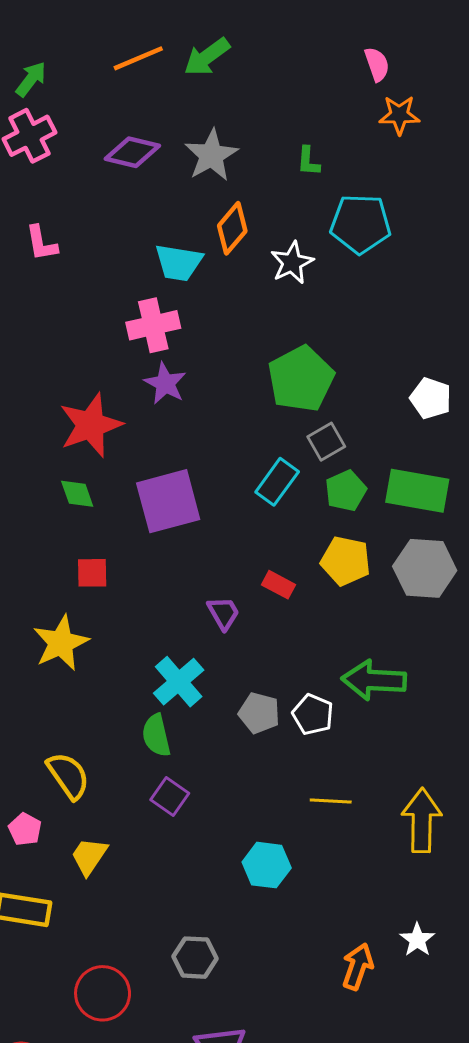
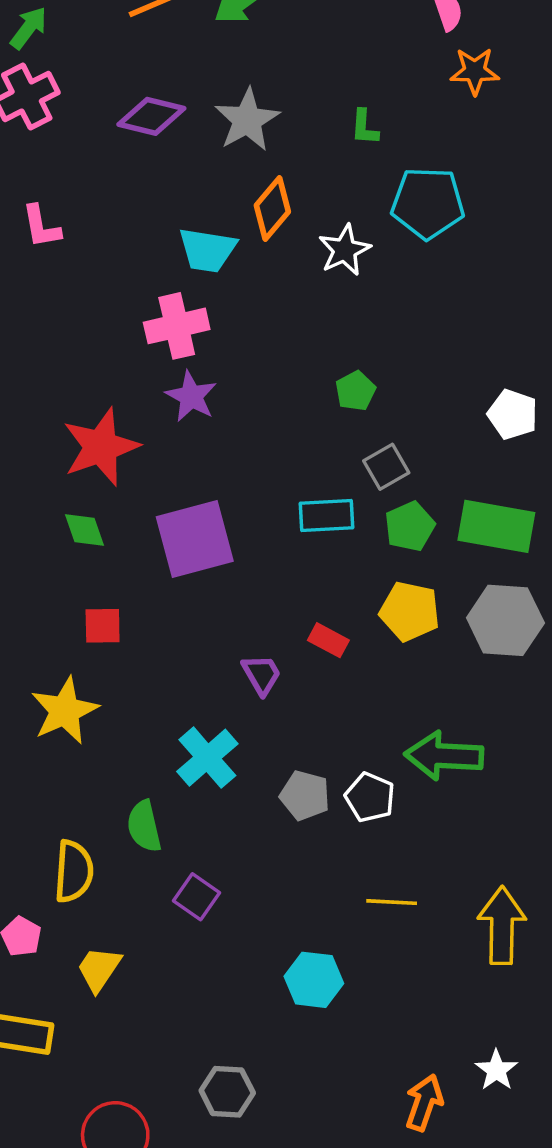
green pentagon: (301, 379) -> (355, 391), size x0.5
cyan rectangle: (277, 482) -> (327, 516), turned 51
green semicircle: (156, 735) -> (144, 826), moved
yellow semicircle: (68, 776) -> (74, 871), turned 39

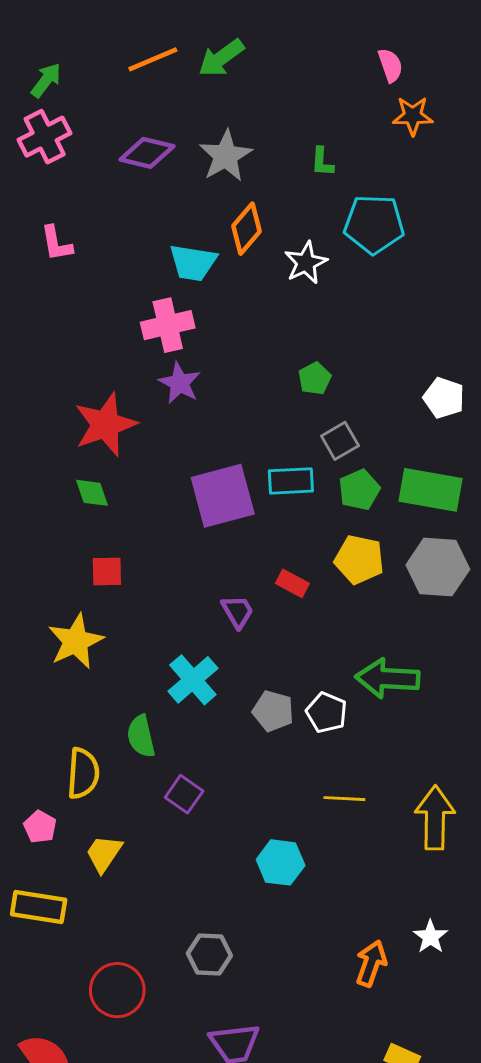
purple square: (195, 539) -> (223, 496), moved

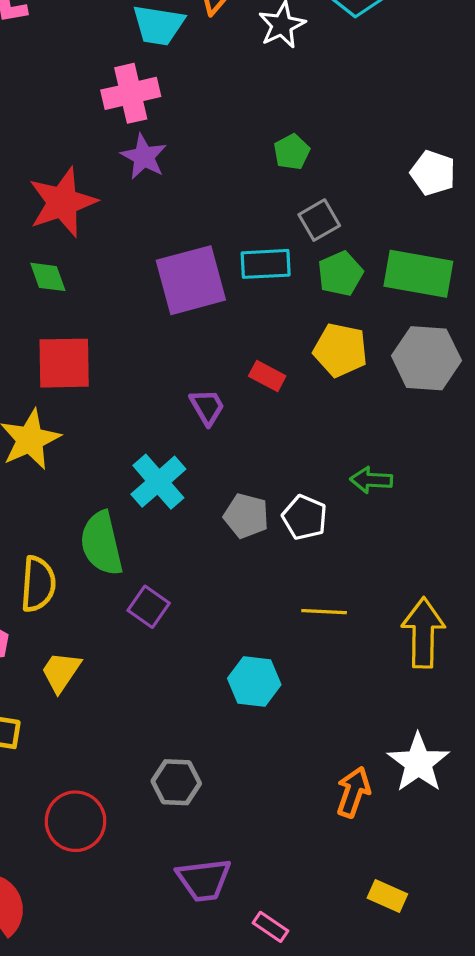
red square: (107, 571) -> (64, 363), size x1.6
green arrow: (387, 678) -> (371, 480), size x0.6
green semicircle: (141, 736) -> (102, 543), size x1.4
white star: (430, 937) -> (418, 763), size x1.6

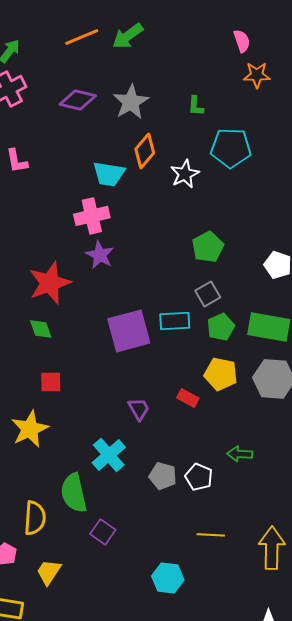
green pentagon: (292, 152) -> (208, 247), moved, size x1.4
red square: (64, 363) -> (51, 382), size x0.6
red rectangle: (267, 376) -> (188, 398), moved

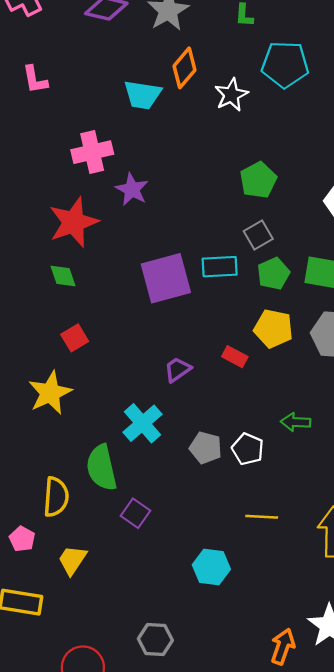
pink cross: (92, 216) -> (92, 152), moved
red square: (51, 382) -> (75, 338), turned -30
purple trapezoid: (139, 409) -> (178, 369), turned -95

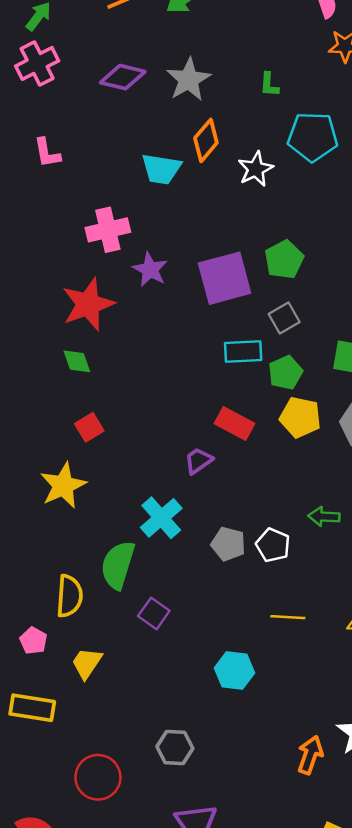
green pentagon: (273, 274) -> (285, 373), moved
purple square: (166, 278) -> (225, 278), moved
red rectangle: (235, 357) -> (234, 423), moved, size x1.4
green semicircle: (102, 468) -> (118, 565), turned 30

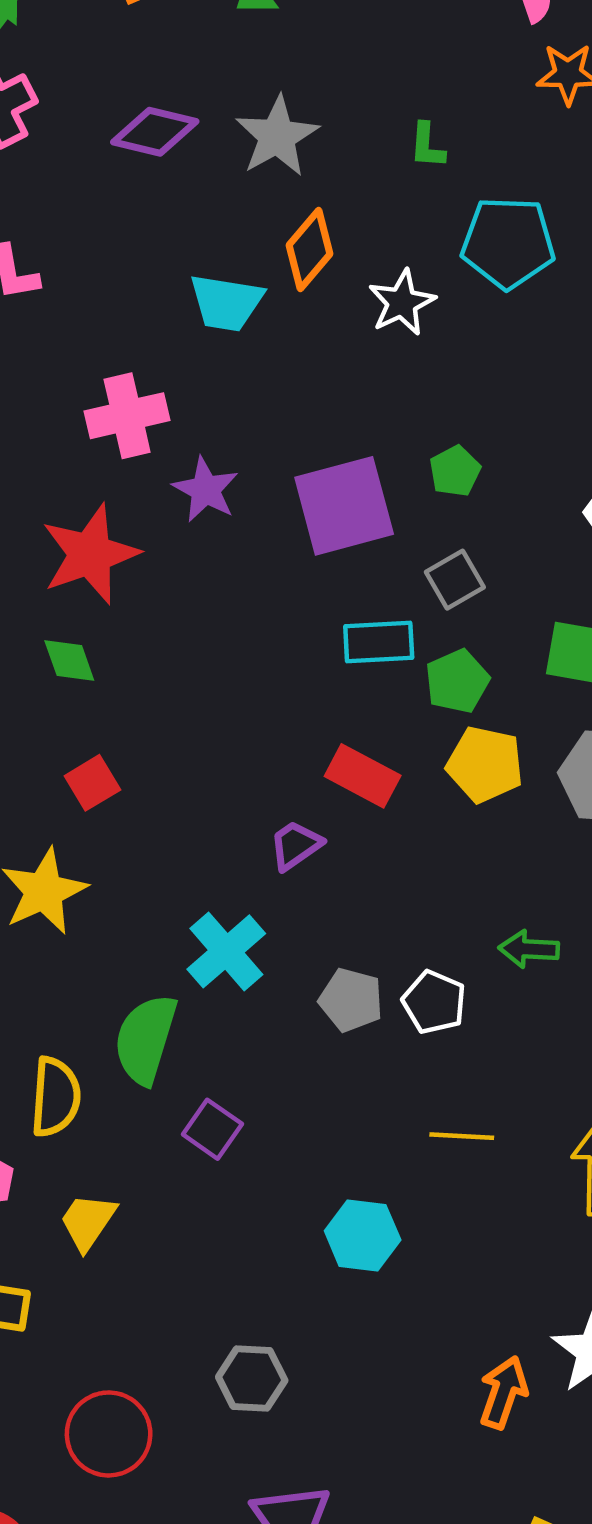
green pentagon: (284, 260) -> (455, 471), size x0.7

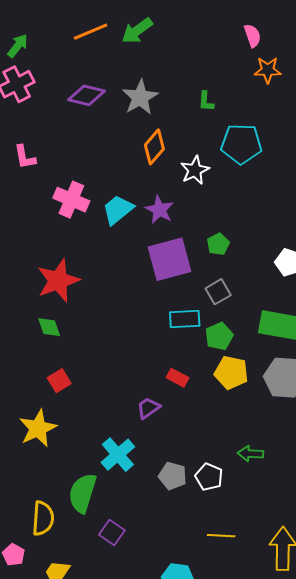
cyan trapezoid: (226, 303) -> (118, 210), moved, turned 132
pink cross: (127, 416) -> (71, 200), moved, turned 36
purple star: (206, 490) -> (159, 210), moved
red rectangle: (363, 776) -> (178, 378), size x0.7

